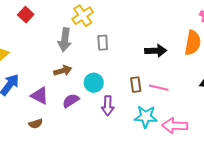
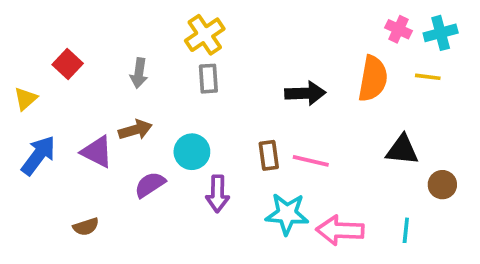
red square: (26, 15) -> (68, 64), moved
yellow cross: (83, 16) -> (205, 35), moved
gray arrow: (65, 40) -> (139, 73), size x0.7
purple triangle: (40, 96) -> (97, 152), moved

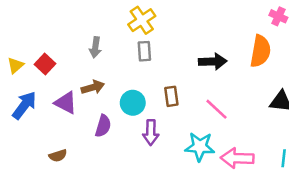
red square: (68, 64) -> (45, 64), moved
brown rectangle: (269, 155) -> (171, 96), moved
pink line: (311, 161) -> (217, 109), turned 30
purple semicircle: (150, 185) -> (103, 126), turned 140

